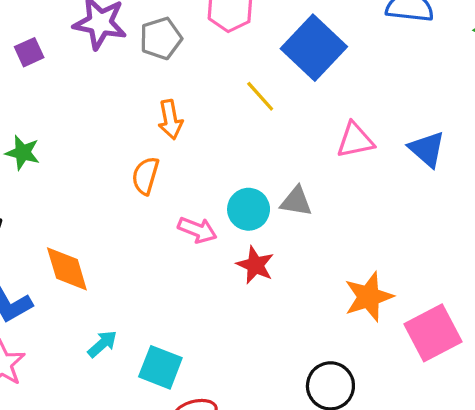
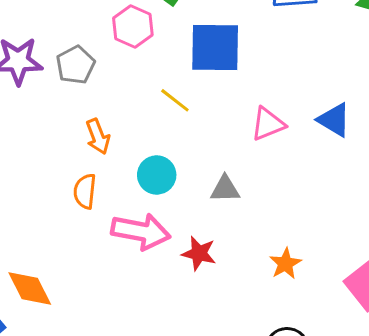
blue square: (314, 48) -> (215, 47), turned -32
cyan circle: (249, 209) -> (157, 175), moved
pink arrow: (197, 230) -> (141, 231), size x1.6
orange star: (369, 297) -> (285, 264), moved, size x0.7

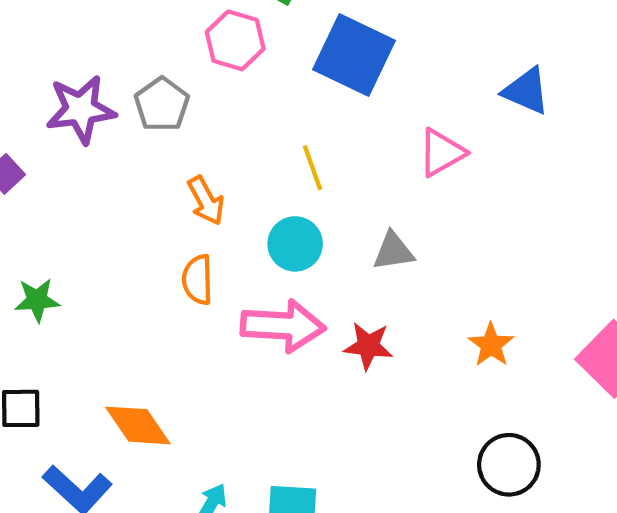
blue square: (215, 47) -> (354, 55), turned 32
yellow line: (175, 100) -> (313, 168), moved, turned 40
blue triangle: (334, 120) -> (526, 91), moved

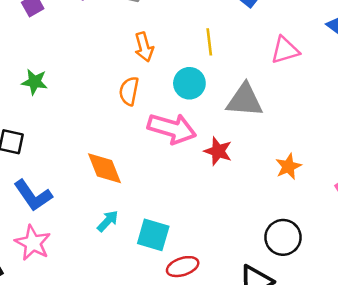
gray triangle: (393, 251) -> (245, 100), size x1.5
orange diamond: (138, 425) -> (105, 168), moved

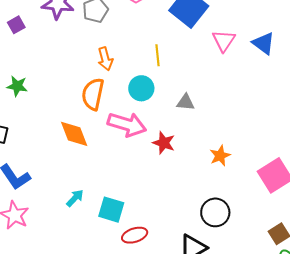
pink triangle: (285, 50) -> (224, 41), moved, turned -40
orange semicircle: (129, 91) -> (93, 94), size x1.4
gray triangle: (245, 100) -> (186, 102), size x0.6
orange diamond: (105, 168) -> (74, 134), moved

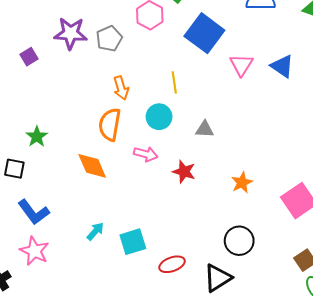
green star: (17, 86) -> (37, 137), moved, turned 30
pink arrow: (127, 124) -> (146, 154), size x0.6
cyan square: (111, 210) -> (133, 242), turned -32
red ellipse: (135, 235) -> (172, 264), moved

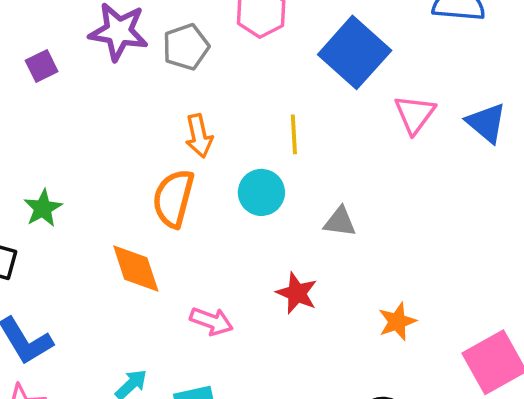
pink arrow: (146, 154) -> (211, 321), moved

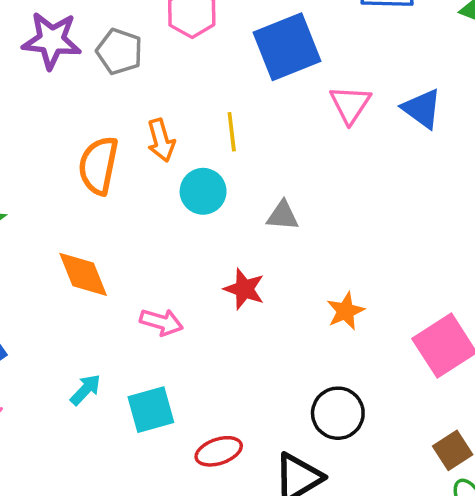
gray pentagon: (186, 47) -> (119, 52), turned -30
blue square: (355, 52) -> (287, 47), turned 30
orange arrow: (199, 136) -> (161, 140), moved
orange semicircle: (173, 198) -> (98, 165), moved

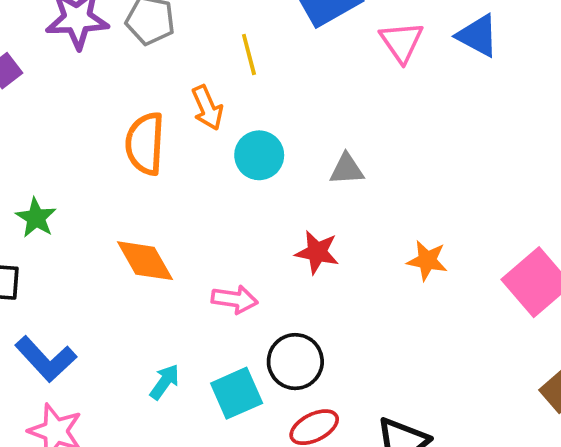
yellow line: (232, 132) -> (249, 54), moved
orange star: (346, 311) -> (427, 260), turned -30
black circle: (338, 413) -> (295, 362), moved

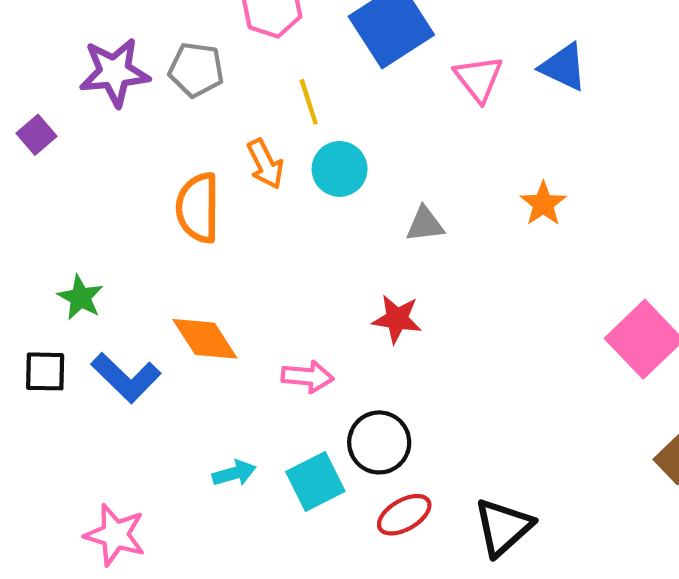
cyan circle: (259, 155) -> (340, 169), moved
orange star: (427, 260) -> (543, 204), moved, turned 30
blue L-shape: (46, 359) -> (126, 378), moved
cyan arrow: (165, 382) -> (234, 473), turned 42

